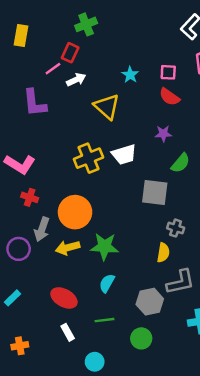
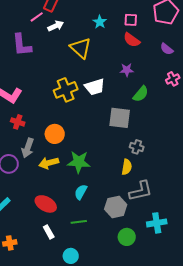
orange circle: (75, 212) -> (55, 134), size x0.7
green circle: (141, 338) -> (127, 237), moved

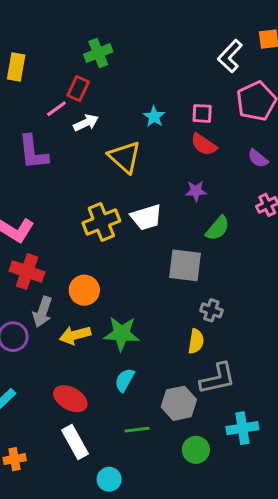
red cross: (18, 122) -> (27, 272), size x1.5
green line: (79, 222) -> (137, 430), moved
white rectangle: (49, 232) -> (75, 442), size x1.5

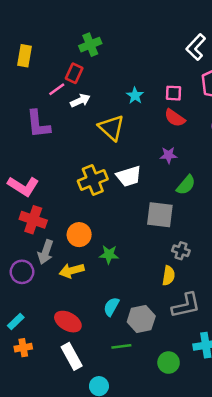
green star: (122, 334) -> (109, 254), moved, size x0.7
gray hexagon: (179, 403) -> (141, 319), moved
orange cross: (15, 459) -> (23, 348), moved

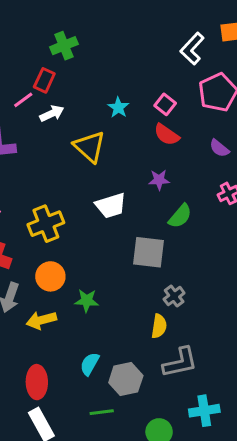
pink square: (173, 93) -> (165, 104), turned 35
yellow cross: (93, 180) -> (46, 224), moved
gray cross: (181, 251) -> (174, 296), turned 35
red ellipse: (68, 322) -> (37, 382), turned 60

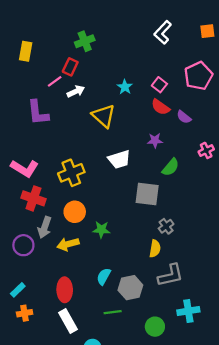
white L-shape: (192, 49) -> (163, 32), moved
purple semicircle: (219, 148) -> (184, 117), moved

